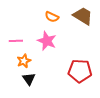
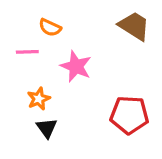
orange semicircle: (52, 17) -> (50, 27), moved
pink line: (16, 41) -> (27, 52), moved

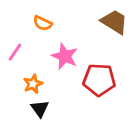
pink line: (27, 52) -> (15, 52), moved, turned -54
red pentagon: (129, 115) -> (99, 80), moved

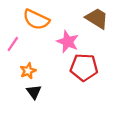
orange semicircle: (43, 23) -> (36, 20), size x1.6
pink star: (65, 56) -> (68, 42), moved

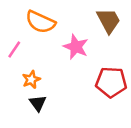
brown trapezoid: (97, 18) -> (109, 21), turned 30
red pentagon: (84, 67) -> (111, 82), moved

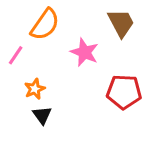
orange semicircle: (40, 22) -> (45, 24), turned -80

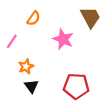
orange semicircle: (45, 24) -> (34, 18), size x0.6
red pentagon: (124, 92) -> (76, 86), moved

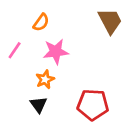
pink star: (63, 39) -> (56, 52), moved, turned -30
orange star: (26, 66) -> (45, 79), moved

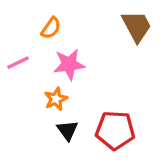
pink line: (15, 50) -> (18, 63), turned 30
black triangle: (38, 105) -> (67, 130), moved

